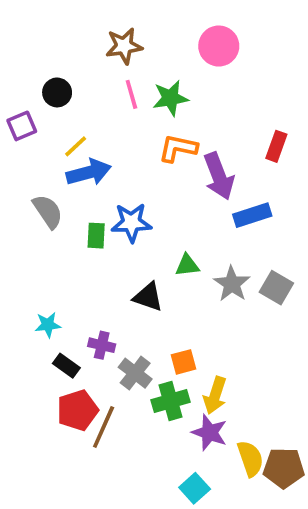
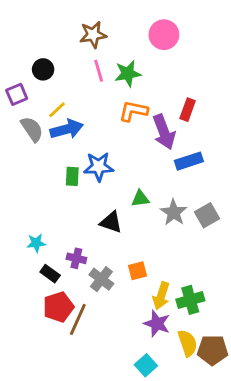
red rectangle: (276, 146) -> (188, 110), moved
gray semicircle: (48, 211) -> (32, 129), moved
gray square: (276, 288) -> (207, 215), turned 30
green cross: (170, 401) -> (190, 300), moved

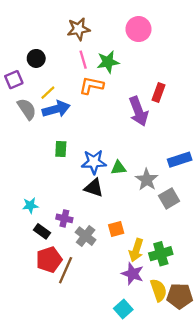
orange L-shape: (133, 111) -> (91, 85), moved
blue rectangle: (189, 161) -> (180, 160), moved
blue star: (99, 167) -> (94, 162), moved
gray square: (207, 215) -> (169, 198), moved

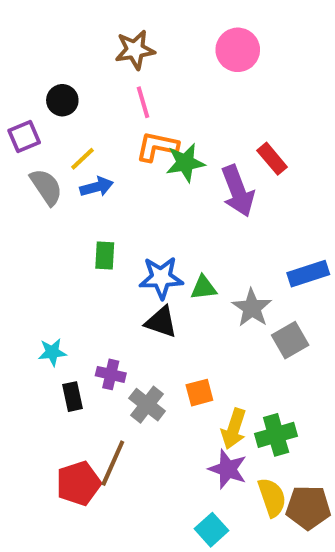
green star: (108, 62) -> (185, 163), moved
red rectangle: (158, 93) -> (272, 159), turned -60
blue arrow: (56, 109) -> (97, 187), size x0.7
black rectangle: (42, 231) -> (72, 397), turned 42
red pentagon: (49, 260) -> (78, 483), moved

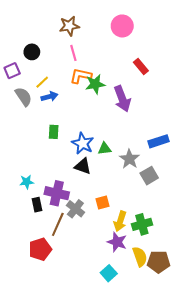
red rectangle: (272, 159) -> (141, 66), moved
blue star: (161, 278) -> (83, 143), turned 30
purple cross: (111, 374) -> (57, 193), size x1.6
brown line: (113, 463) -> (58, 224), moved

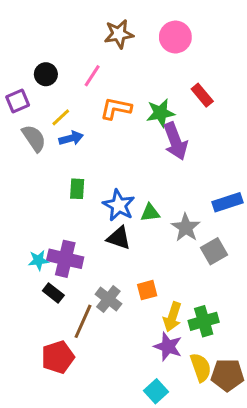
brown star: (69, 26) -> (119, 34), moved
pink line: (73, 53) -> (92, 76), moved, turned 49
green star: (95, 84) -> (160, 113), moved
purple cross: (57, 193) -> (65, 259), moved
black rectangle: (37, 205) -> (53, 293), turned -40

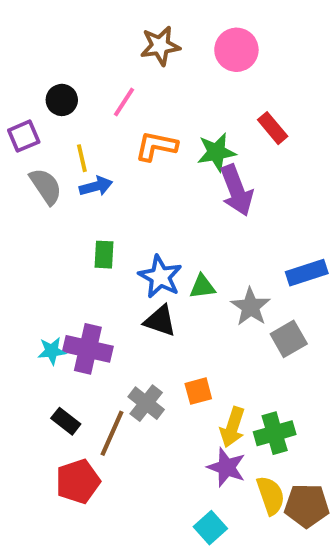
yellow line: (61, 117) -> (82, 158), turned -60
black rectangle: (53, 293) -> (66, 421), moved

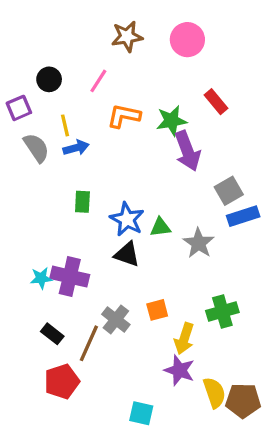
gray square: (289, 339) -> (229, 191), moved
green cross: (275, 433) -> (222, 312), moved
cyan square: (210, 528) -> (141, 413), moved, turned -35

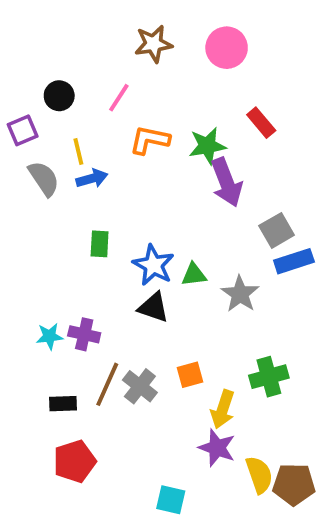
purple cross: (70, 277) -> (84, 334), size x0.7
black rectangle: (52, 334) -> (63, 404), turned -40
brown line: (89, 343) -> (107, 384), moved

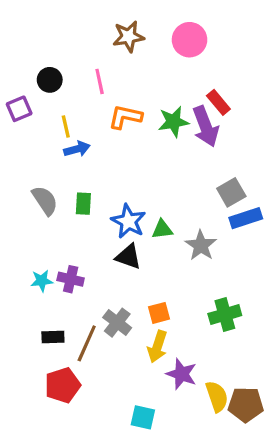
pink line: (119, 98) -> (100, 81), turned -45
gray semicircle: (44, 178) -> (45, 200), moved
purple arrow: (227, 182) -> (206, 126), moved
brown line: (107, 384) -> (87, 343), moved
yellow arrow: (223, 409) -> (157, 347), moved

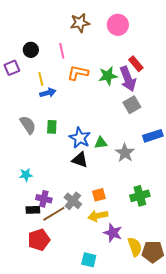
gray square: (231, 192) -> (132, 105), moved
purple cross: (71, 279) -> (44, 199), moved
brown line: (87, 343) -> (54, 214), turned 35
yellow arrow: (157, 347) -> (98, 216), turned 60

